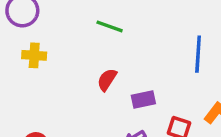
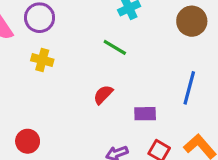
purple rectangle: (143, 100) -> (145, 114), moved

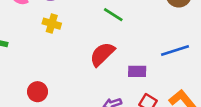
blue line: (189, 88) -> (175, 51), turned 56
red semicircle: (103, 95) -> (102, 54), size x1.5

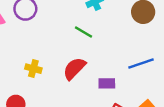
yellow cross: (52, 24) -> (33, 69), moved

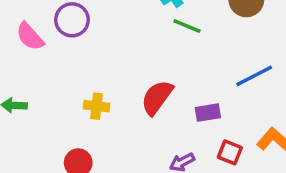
green line: (84, 32) -> (187, 26), moved

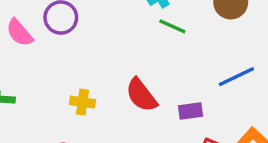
red semicircle: (157, 97) -> (141, 95), turned -75

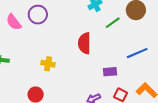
green line: (172, 26) -> (113, 23), moved, turned -63
red semicircle: (141, 95) -> (84, 43), moved, turned 35

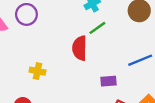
green line: (113, 23) -> (97, 28), moved

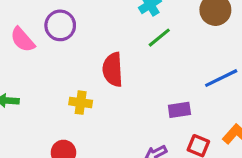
red semicircle: (80, 48) -> (113, 70), moved

